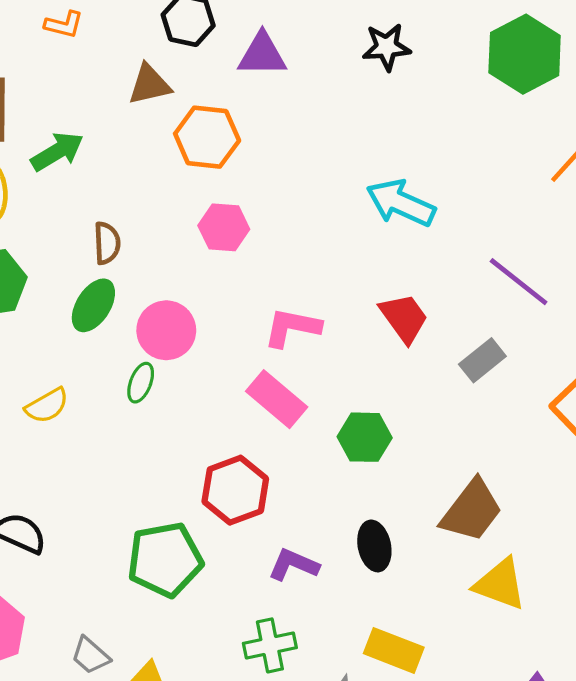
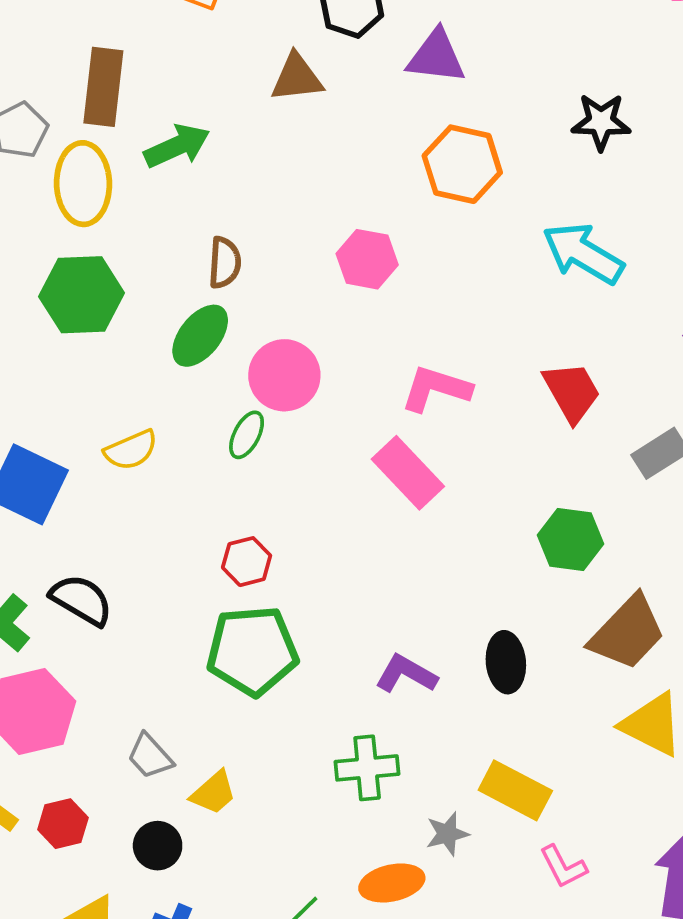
black star: (387, 47) -> (601, 122), moved
orange hexagon: (207, 137) -> (462, 164), moved
green hexagon: (365, 437) -> (570, 540), moved
red hexagon: (235, 490) -> (247, 562), moved, size x0.6

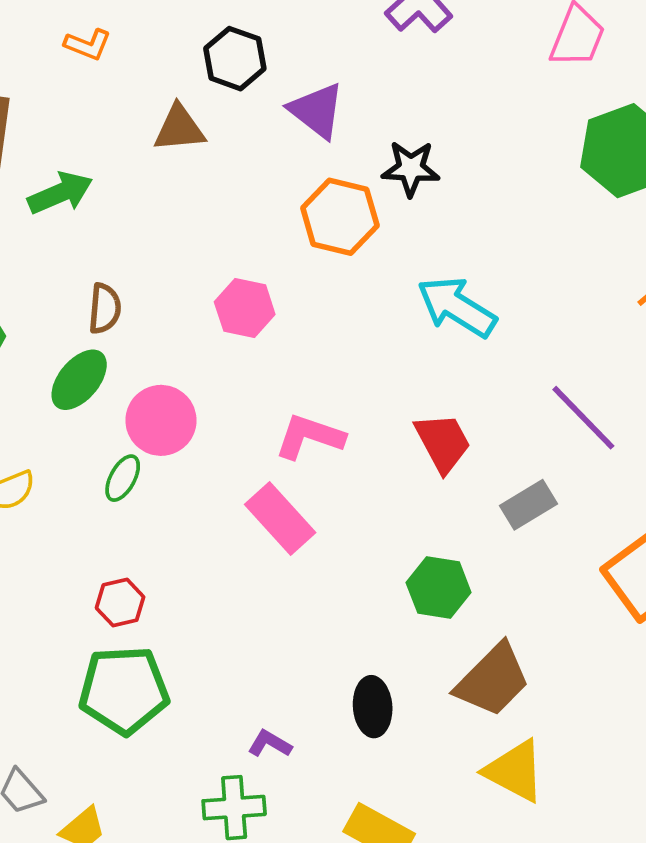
purple triangle: (436, 57) -> (317, 111), turned 30
black star: (601, 122) -> (411, 168), moved
purple L-shape: (406, 674) -> (270, 744), moved, size x0.7

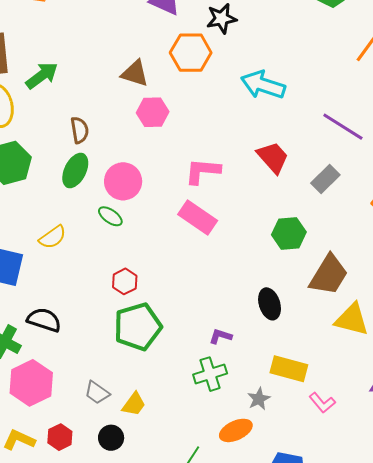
brown triangle: (179, 128) -> (135, 73), moved, turned 36
green ellipse: (123, 478) -> (110, 216), turned -70

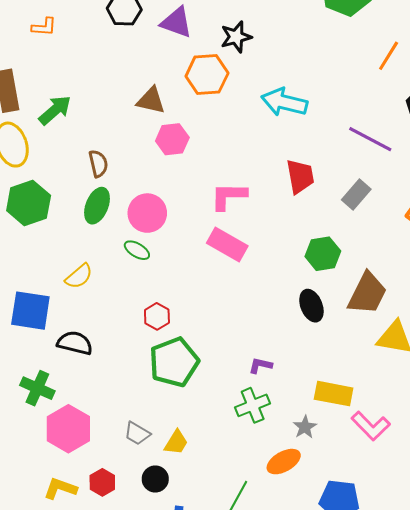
red trapezoid: (273, 157) -> (300, 176), turned 36
black ellipse: (270, 304) -> (311, 306), moved
black semicircle: (44, 320) -> (75, 343), moved
pink L-shape: (322, 403) -> (371, 426), size x1.4

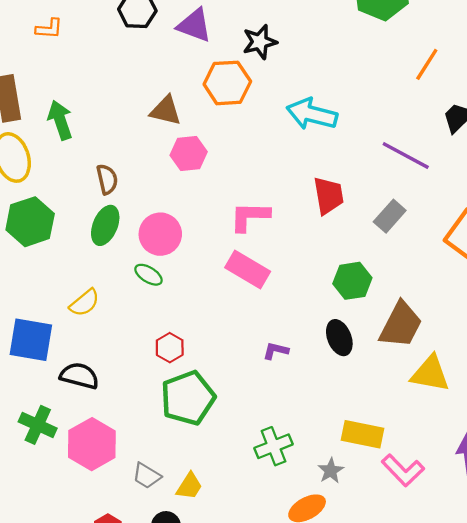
green arrow: (55, 110) -> (60, 120), turned -68
purple L-shape: (260, 365) -> (276, 351), moved
pink hexagon: (68, 429) -> (92, 444), moved

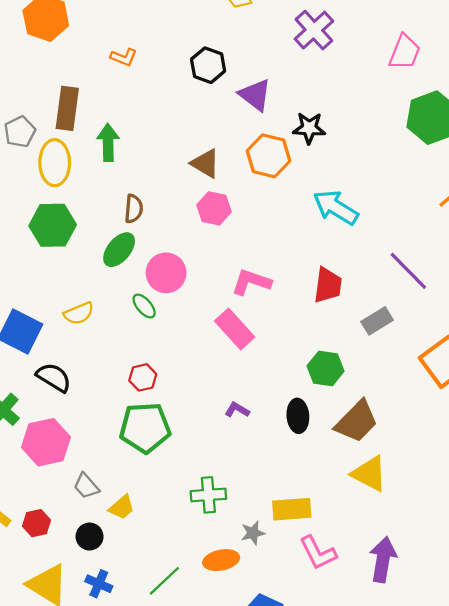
yellow rectangle: (363, 434) -> (292, 509), turned -33

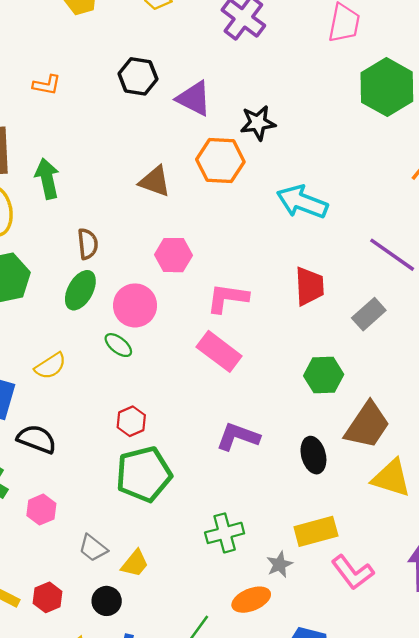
pink hexagon: (214, 208) -> (173, 255), moved
purple L-shape: (237, 410) -> (238, 437), size x1.6
black ellipse: (298, 416) -> (313, 455), moved
pink hexagon: (46, 442) -> (41, 510), size x0.6

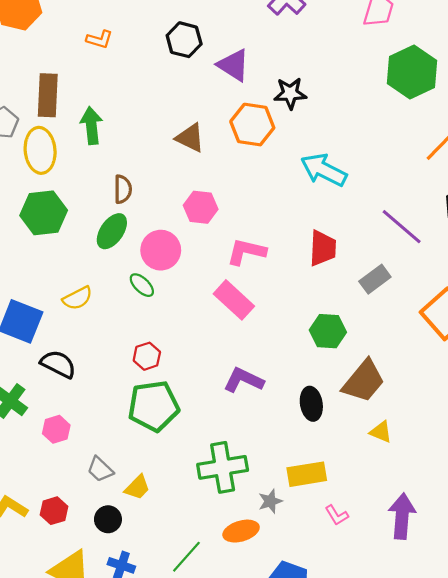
yellow triangle: (391, 478) -> (381, 432), size x0.6
green cross: (225, 533) -> (223, 467), size x1.4
pink L-shape: (353, 572) -> (337, 515), size x0.6

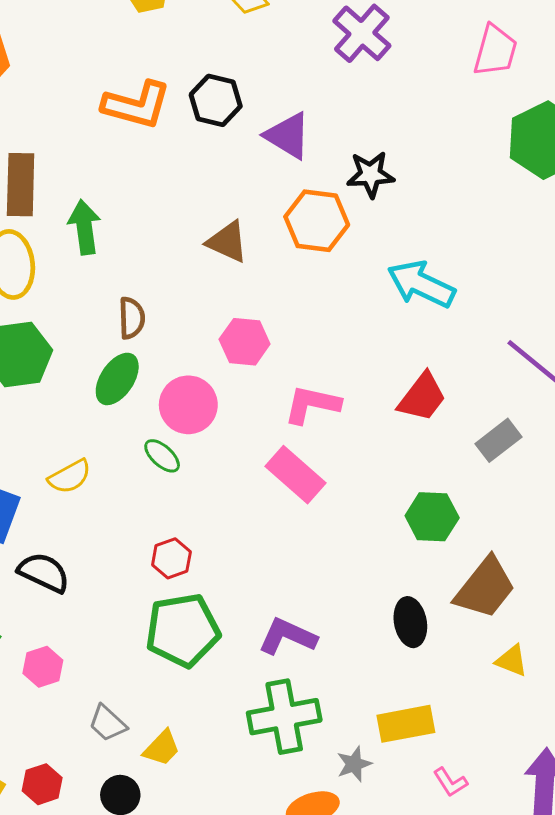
orange L-shape: (99, 39) -> (137, 105), moved, size x1.8
red trapezoid: (323, 248) -> (422, 397), turned 36
purple L-shape: (244, 380) -> (287, 636), moved

